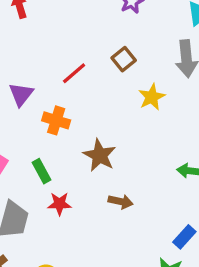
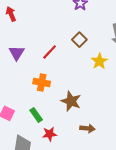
purple triangle: (21, 94) -> (17, 53), moved

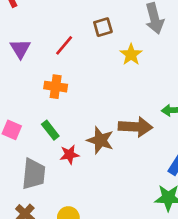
brown square: (79, 40) -> (103, 27), turned 32
brown star: (71, 101) -> (100, 140), moved
brown arrow: (87, 128) -> (136, 127), moved, size x1.6

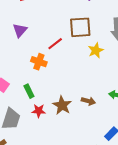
brown square: (103, 27) -> (80, 27), size x1.6
red line: (64, 45) -> (55, 44), moved
brown arrow: (136, 127) -> (88, 101), size x0.6

